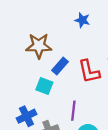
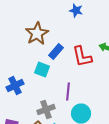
brown star: (39, 46) -> (37, 34), turned -30
blue cross: (26, 116) -> (15, 86), moved

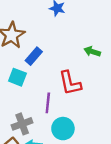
red L-shape: (82, 57) -> (70, 83), moved

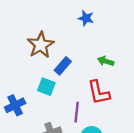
green arrow: (92, 51) -> (106, 61), moved

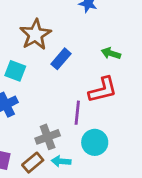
cyan square: (46, 87) -> (15, 71), moved
red L-shape: (99, 92) -> (103, 90), turned -92

